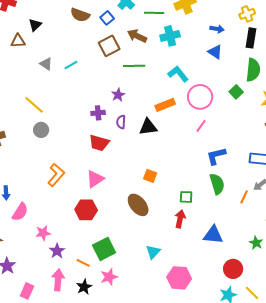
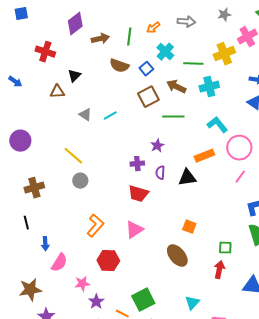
red hexagon: (86, 210) -> (108, 261), moved

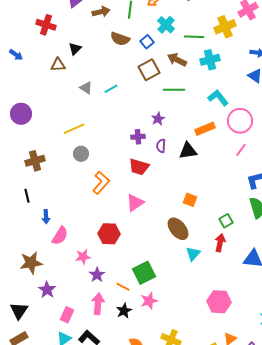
yellow line: (73, 156) -> (74, 129), turned -65
orange L-shape: (95, 226) -> (101, 183), moved
green square: (225, 248) -> (226, 221), turned -32
cyan triangle: (192, 303) -> (193, 254), moved

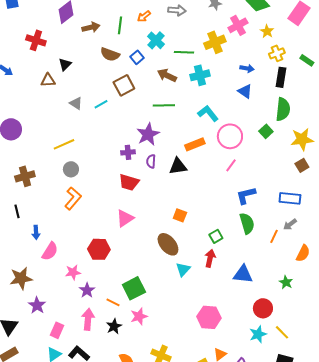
brown square: (149, 70) -> (124, 85), moved
purple star: (158, 119) -> (148, 134), size x1.6
orange L-shape: (101, 183) -> (73, 198), moved

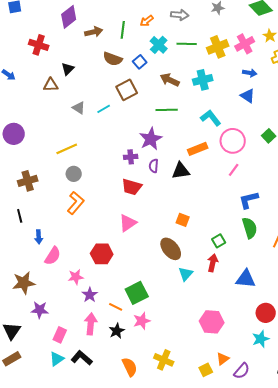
pink cross: (238, 25) -> (245, 44), moved
green line: (184, 52) -> (187, 44), moved
purple star: (37, 305) -> (40, 310), turned -30

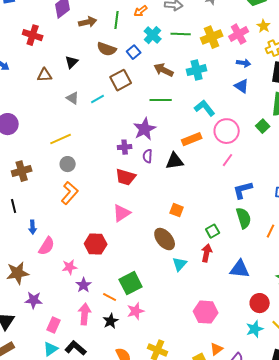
black triangle: (68, 69) -> (72, 62), moved

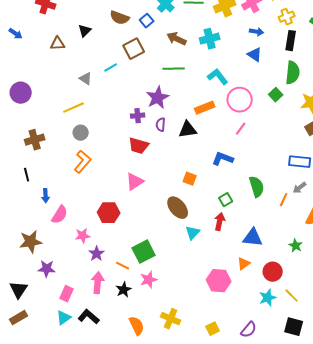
gray triangle: (73, 98) -> (86, 79), moved
blue L-shape: (243, 190) -> (223, 159), moved, turned 35
orange triangle: (217, 349) -> (244, 264), moved

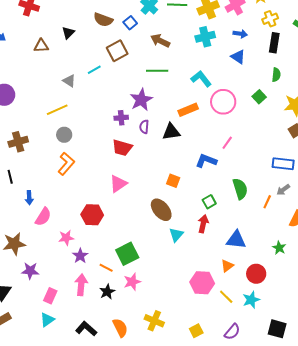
cyan cross: (210, 39) -> (205, 37), moved
green semicircle: (293, 73) -> (276, 75), size x0.6
pink line: (241, 129) -> (227, 143), moved
yellow line: (292, 296) -> (226, 297), moved
black L-shape: (89, 317) -> (86, 329), moved

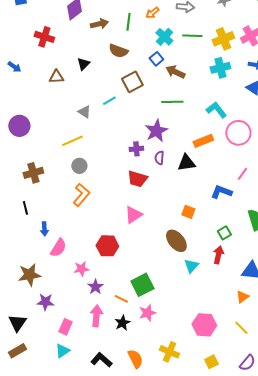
blue square: (130, 23) -> (156, 59), moved
pink hexagon: (202, 283) -> (204, 325), moved

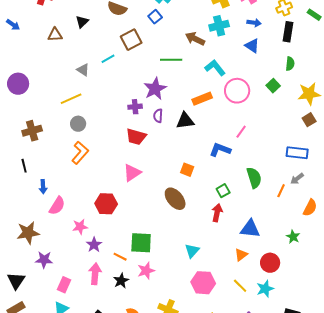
brown arrow: (175, 72) -> (195, 39), moved
cyan triangle: (191, 266) -> (192, 251), moved
green square: (142, 285) -> (141, 243), turned 30

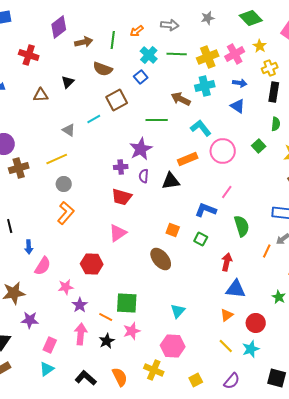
brown cross: (32, 131) -> (19, 168), moved
green semicircle: (254, 178) -> (242, 226), moved
green square: (223, 191) -> (201, 239), moved, turned -32
red arrow: (217, 213) -> (227, 262), moved
pink hexagon: (203, 283) -> (173, 346), moved

